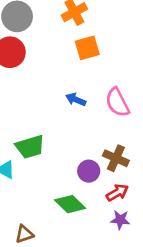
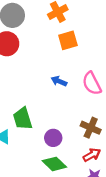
green trapezoid: (30, 147) -> (23, 119), turned 90
purple circle: (89, 171) -> (53, 138), moved

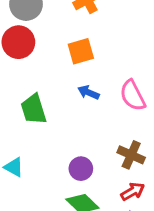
orange square: (68, 40) -> (81, 51), moved
green trapezoid: (23, 119) -> (34, 109), moved

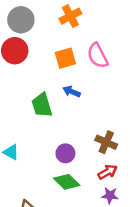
pink semicircle: (133, 95) -> (98, 56), moved
green trapezoid: (34, 109) -> (42, 105), moved

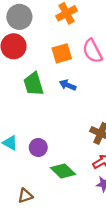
green trapezoid: (42, 105) -> (34, 84), moved
purple circle: (65, 153) -> (38, 147), moved

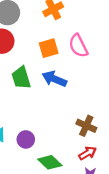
blue arrow: (68, 85) -> (54, 79), size x1.5

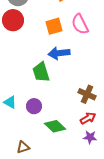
green trapezoid: (21, 78) -> (41, 72), moved
blue arrow: (54, 79) -> (59, 53), turned -30

